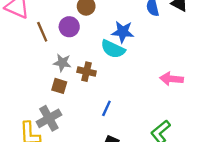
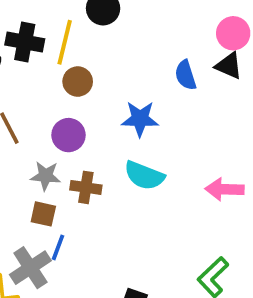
purple circle: (69, 27) -> (68, 135), moved
cyan semicircle: (113, 49) -> (144, 176), moved
blue line: (106, 108) -> (58, 247), moved

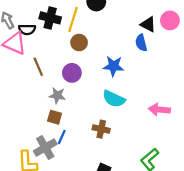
black triangle: (229, 66) -> (148, 24), moved
brown cross: (86, 187) -> (101, 129), moved

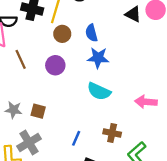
blue semicircle: (141, 43) -> (91, 33), moved
gray star: (57, 95) -> (13, 110), moved
brown cross: (101, 129) -> (112, 133), moved
blue line: (62, 137) -> (76, 138), moved

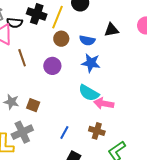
black triangle: (133, 14) -> (111, 30), moved, turned -42
blue semicircle: (91, 33) -> (87, 40), turned -70
pink arrow: (146, 102) -> (104, 103), moved

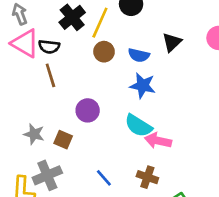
black cross: (37, 14) -> (72, 17), turned 30
black semicircle: (15, 23) -> (49, 47), moved
black triangle: (111, 30) -> (172, 42), turned -35
purple circle: (52, 66) -> (88, 110), moved
blue line: (64, 133) -> (104, 178), turned -72

